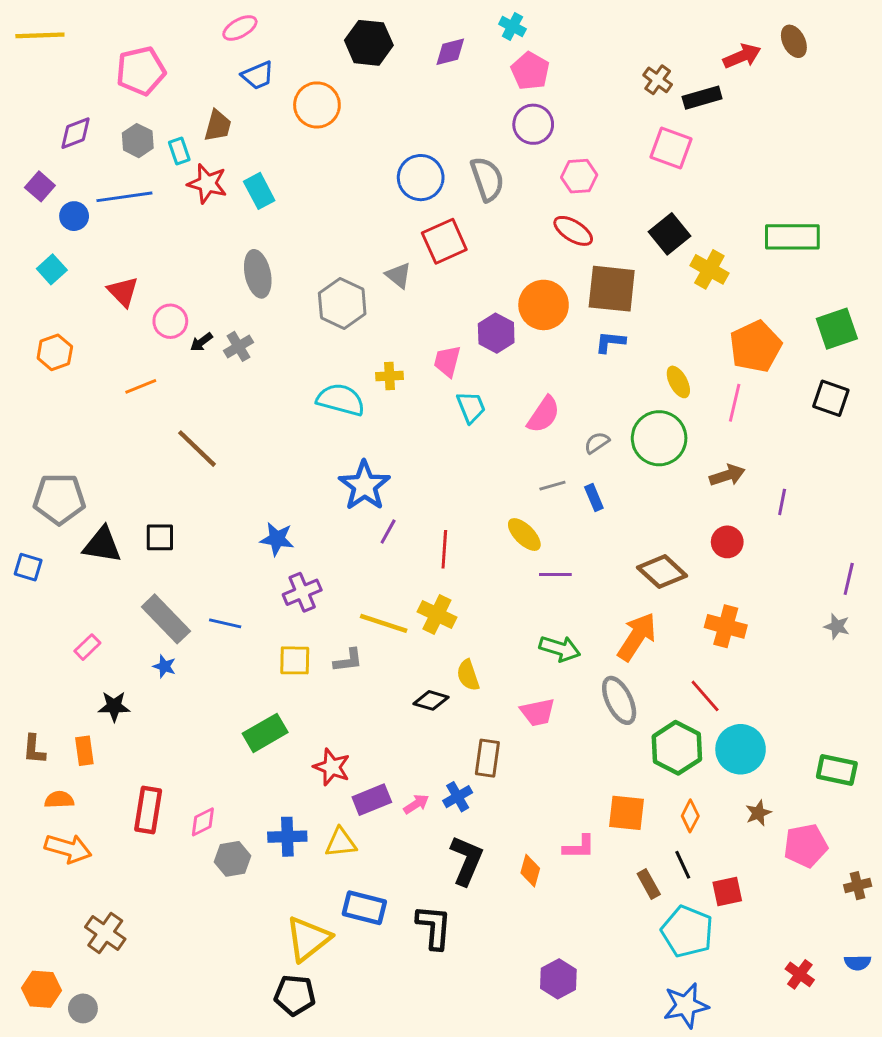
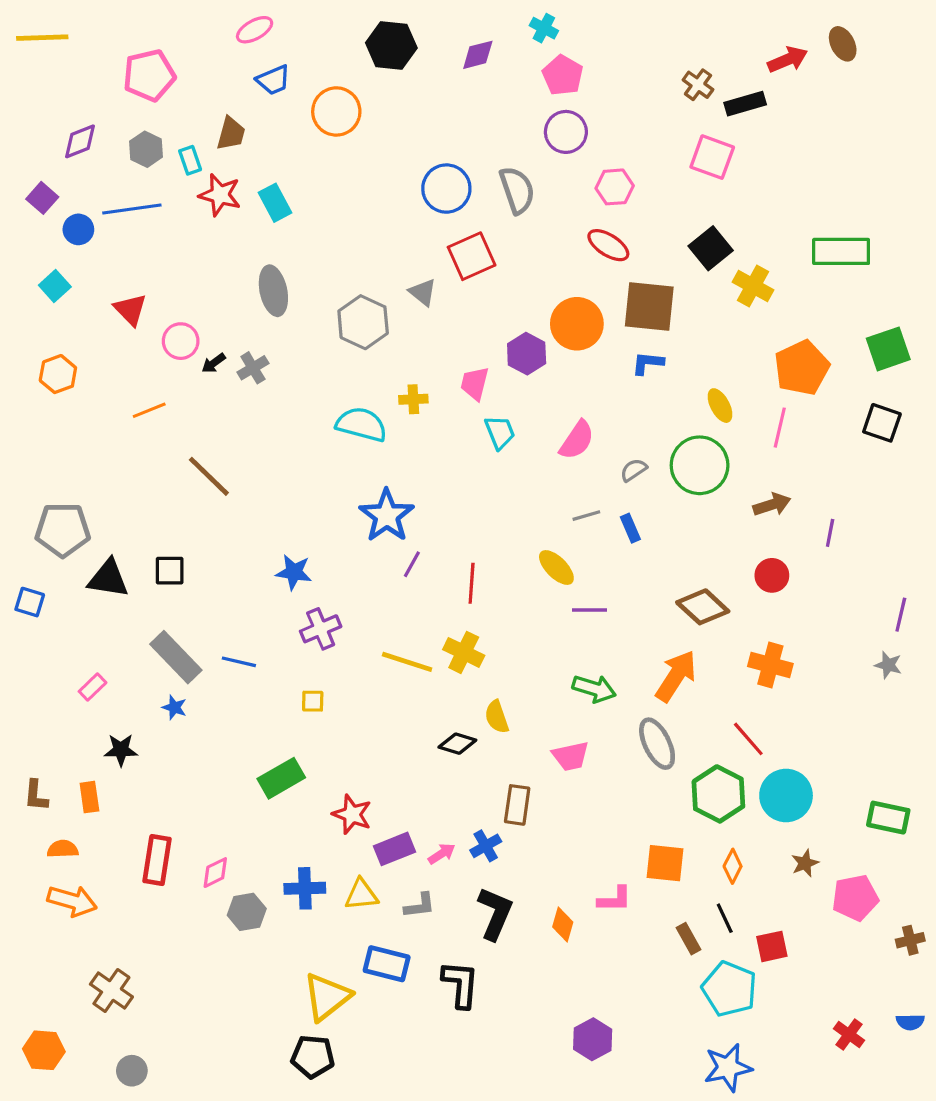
yellow square: (295, 660) -> (313, 701), size x0.7
gray L-shape: (348, 660) -> (420, 906), moved
gray circle: (83, 1008) -> (132, 1071), moved

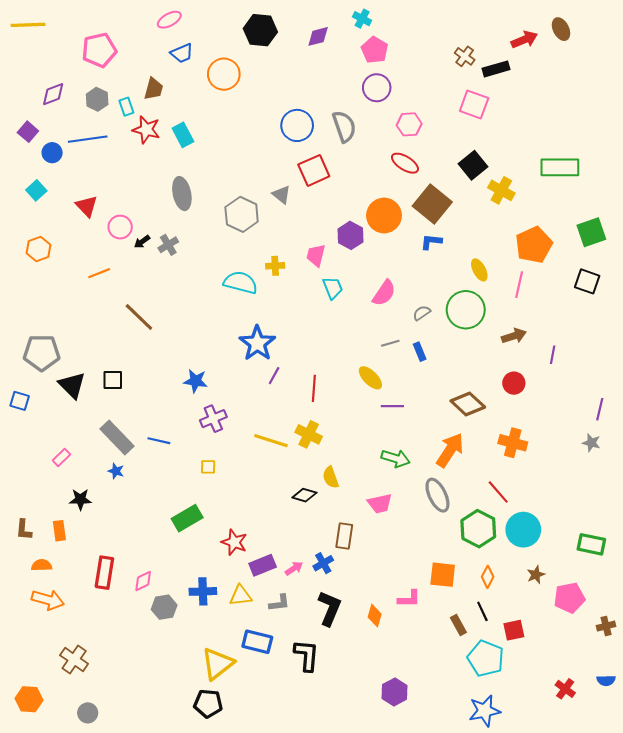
brown square: (649, 306) -> (432, 204), turned 33
black triangle: (108, 579) -> (72, 385), turned 36

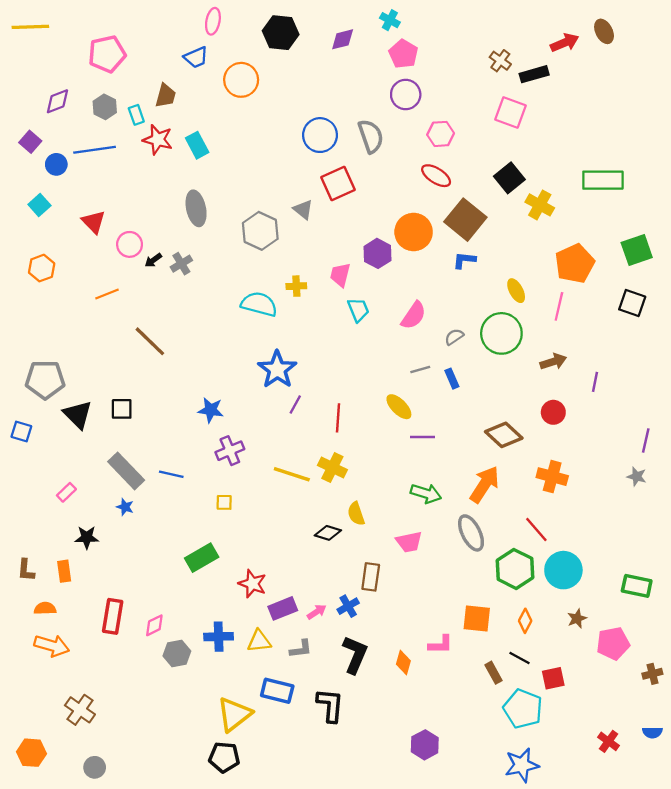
pink ellipse: (169, 20) -> (213, 21), moved, turned -50
black line: (482, 611) -> (519, 658), turned -36

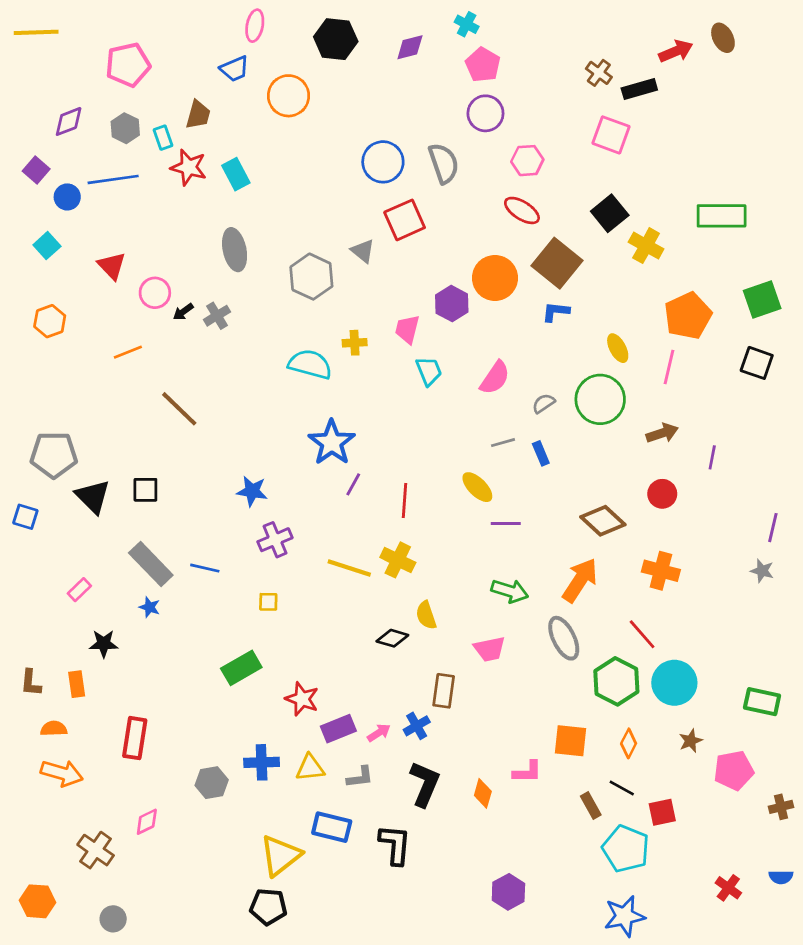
pink diamond: (154, 625) -> (147, 822), moved

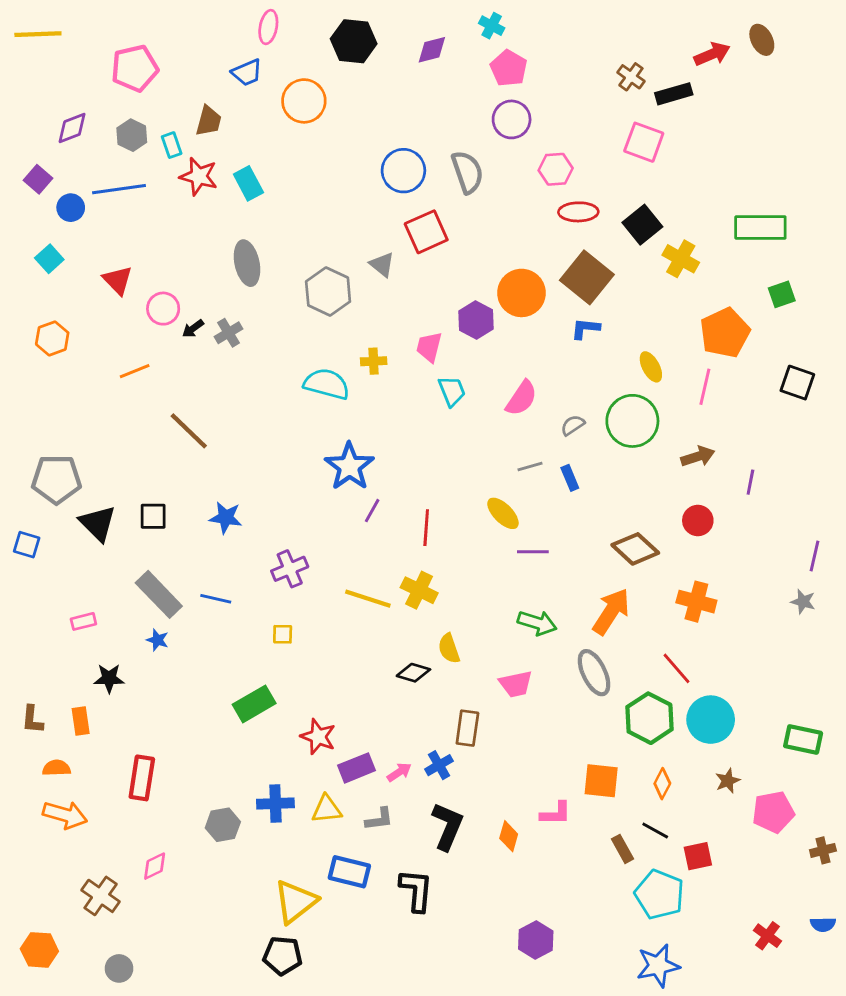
red ellipse: (522, 210) -> (578, 212), moved, turned -33
green square: (762, 300) -> (782, 294), moved, size x0.7
blue star: (252, 491) -> (226, 518), moved
pink rectangle: (79, 590) -> (83, 621), turned 30

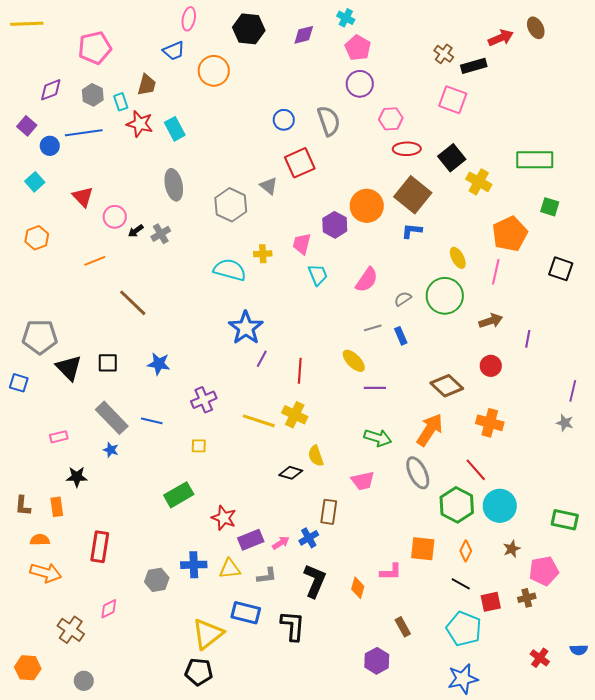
blue circle: (403, 171) -> (284, 120), size x0.7
green square: (782, 294) -> (550, 207), turned 36
brown rectangle: (622, 849) -> (403, 627), moved
brown cross: (823, 850) -> (527, 598), moved

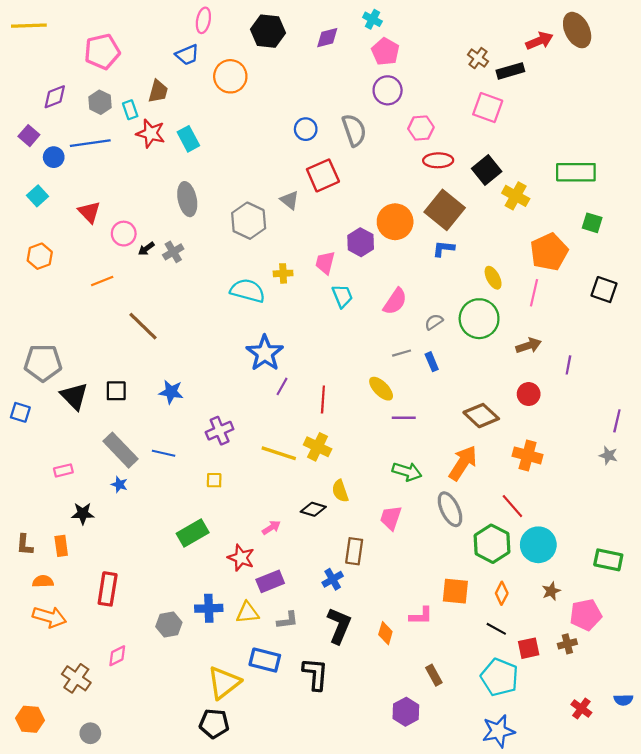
brown ellipse: (536, 28) -> (577, 30), size x1.5
pink trapezoid: (363, 481) -> (391, 518), turned 120
pink arrow: (281, 543) -> (271, 528), moved

